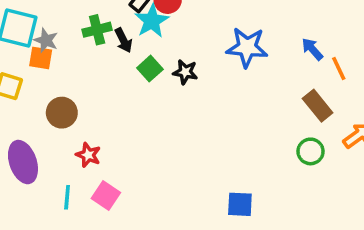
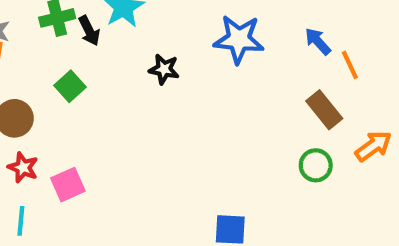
green square: (150, 69) -> (70, 86), moved
red star: (88, 155) -> (23, 167), moved
pink square: (106, 196) -> (68, 185), moved, turned 32

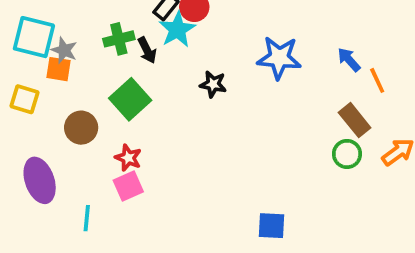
green square: (70, 86) -> (130, 99), size x1.5
green circle: (316, 165) -> (347, 154), moved
red star: (23, 167) -> (128, 158), moved

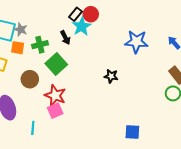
green cross: (119, 39) -> (40, 45), moved
gray star: (64, 50) -> (21, 29), moved
black star: (213, 84) -> (111, 76), moved
red star: (128, 158) -> (55, 95), size x1.5

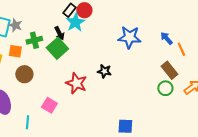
orange square: (18, 48) -> (15, 51), moved
green square: (56, 64) -> (57, 48), moved
red star: (55, 95) -> (76, 83), moved
pink square: (55, 111) -> (49, 105), turned -35

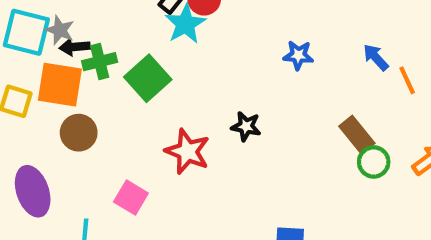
black arrow: (59, 33) -> (74, 47), moved, turned 112
blue star: (129, 37) -> (298, 55), size x0.6
orange square: (15, 51) -> (60, 85), size x1.6
brown rectangle: (169, 70) -> (357, 135), moved

